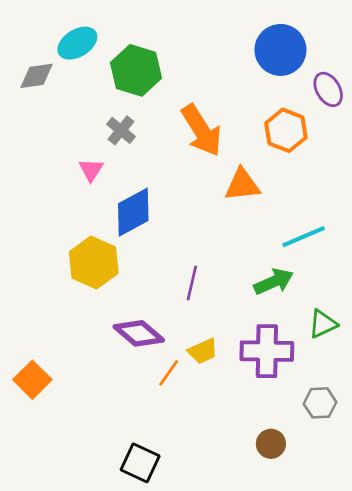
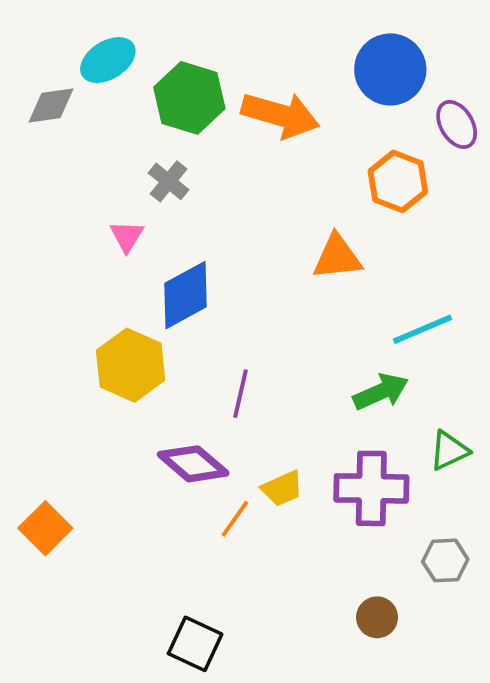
orange arrow: (201, 130) -> (280, 115), moved, turned -42
purple line: (192, 283) -> (241, 394), moved

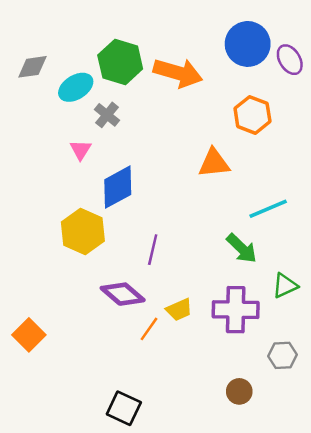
cyan ellipse: (108, 60) -> (76, 87), moved
purple ellipse: (457, 124) -> (290, 60), moved
green arrow: (381, 392) -> (242, 248), turned 68

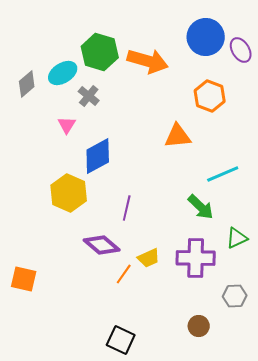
gray diamond: (32, 67) -> (27, 84), moved, turned -32
orange square: (29, 335) -> (24, 279), turned -32
black square: (124, 408) -> (121, 340), moved

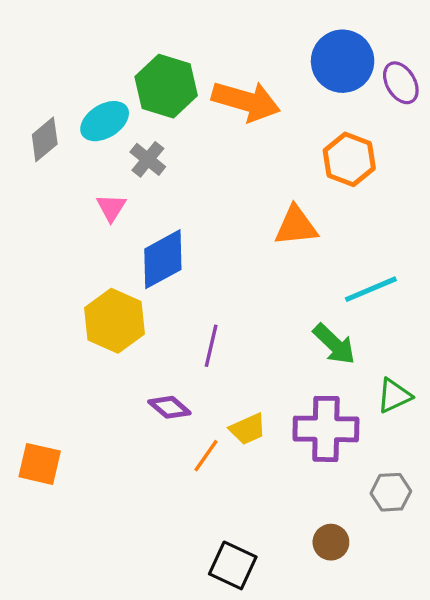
purple diamond: (102, 245) -> (169, 407), size x0.7
black square: (121, 340) -> (233, 565), moved

